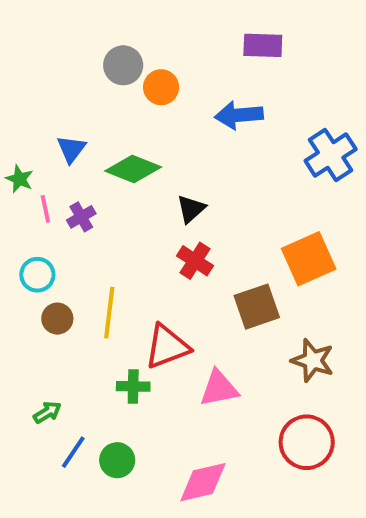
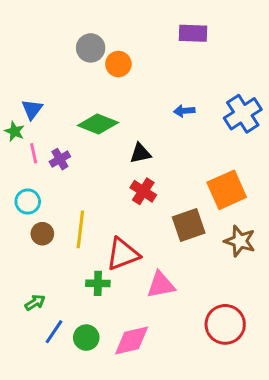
blue arrow: (239, 115) -> (184, 111), moved, size x0.6
blue triangle: (71, 149) -> (32, 109), moved
black triangle: (191, 209) -> (140, 153), turned 30
brown star: (313, 360) -> (240, 241), moved
pink diamond: (203, 482) -> (132, 340), moved

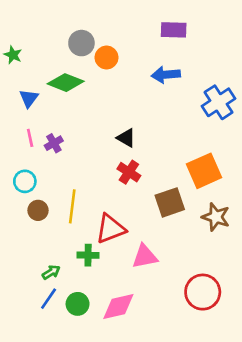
blue arrow: (184, 111) -> (166, 75), moved, size x1.5
green diamond: (98, 124) -> (66, 83), moved
green star: (15, 131) -> (13, 55), moved
black triangle: (140, 153) -> (126, 138), turned 42
green arrow: (35, 302) -> (51, 272), moved

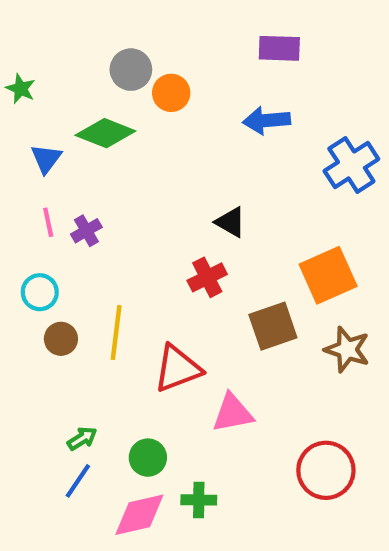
black triangle: (126, 138) -> (231, 222), moved
red cross: (129, 172) -> (207, 277), turned 30
green cross: (88, 255) -> (199, 500), moved
green circle: (78, 304) -> (148, 458), moved
pink diamond: (118, 307) -> (139, 515), moved

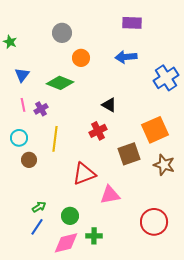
orange circle: (171, 93) -> (81, 58), moved
green diamond: (105, 133) -> (60, 83), moved
yellow line: (116, 332) -> (55, 139), moved

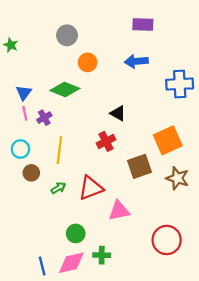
blue triangle: (22, 75) -> (24, 93), moved
blue cross: (166, 78) -> (180, 84), turned 30
green arrow: (39, 207) -> (58, 188), moved
blue line: (37, 227) -> (42, 266), moved, turned -48

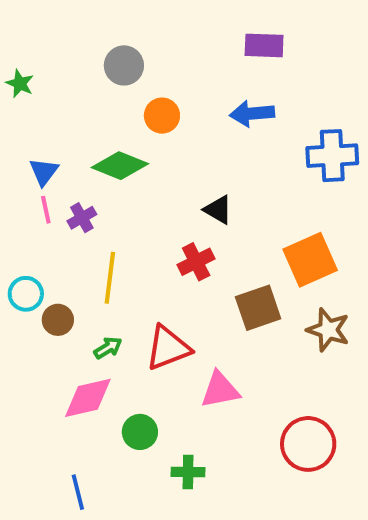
cyan circle: (20, 149) -> (26, 294), moved
pink diamond: (71, 263) -> (88, 398), moved

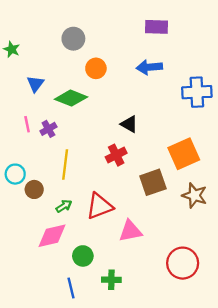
blue triangle: (44, 172) -> (35, 84), moved
blue line: (78, 492) -> (71, 288), moved

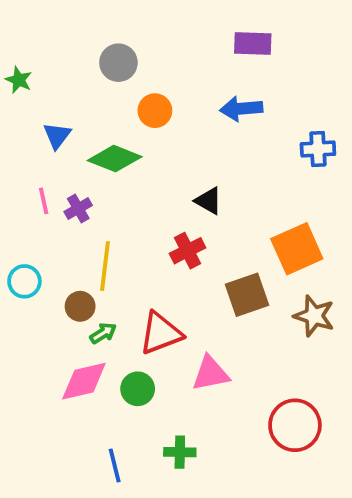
blue cross: (197, 92) -> (318, 149), size x0.7
brown circle: (34, 189) -> (80, 306), moved
green circle: (83, 256) -> (138, 389), moved

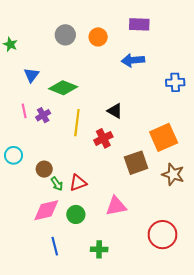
orange circle: (155, 111) -> (98, 37), moved
yellow line: (105, 266) -> (77, 123), moved
green arrow: (103, 333) -> (57, 184), turned 88
red triangle: (161, 333) -> (78, 183), moved, size x0.7
blue line: (115, 466) -> (55, 246), moved

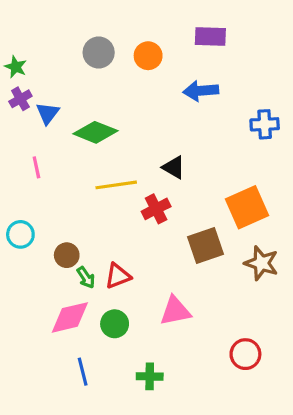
purple cross: (43, 115) -> (20, 99), moved
yellow line: (77, 123) -> (116, 185), turned 75
red circle: (163, 235) -> (245, 354), size x0.7

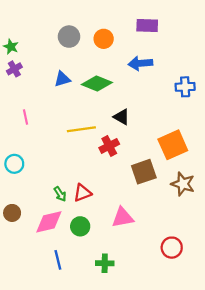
blue triangle: (48, 113) -> (62, 79), moved, turned 36
green diamond: (95, 132) -> (97, 83), moved
brown circle: (67, 255) -> (12, 213), moved

